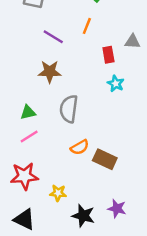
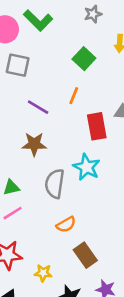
red rectangle: (108, 55) -> (97, 126), size x1.5
cyan star: (116, 84) -> (87, 167), moved, size x1.5
brown rectangle: (105, 159) -> (85, 255), moved, turned 30

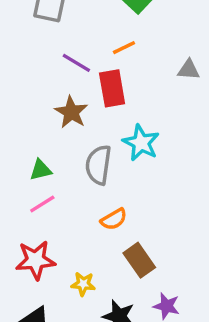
orange line: (74, 96) -> (124, 48), turned 42
red rectangle: (97, 126) -> (112, 88), moved
brown star: (34, 144) -> (71, 112), turned 30

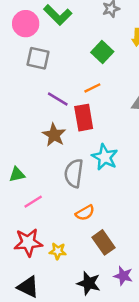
green triangle: (41, 170) -> (17, 174), moved
yellow star: (83, 284) -> (58, 251), moved

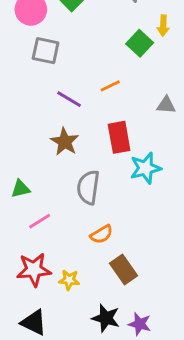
green square: (102, 52) -> (140, 43), moved
red rectangle: (84, 118) -> (119, 137), moved
cyan star: (105, 157) -> (146, 168), moved, turned 30
purple star: (123, 276) -> (140, 324), moved

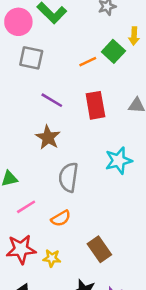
orange line: (110, 86) -> (88, 62), moved
red rectangle: (119, 137) -> (95, 105), moved
orange semicircle: (101, 234) -> (61, 218), moved

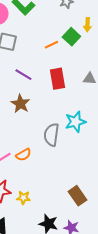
gray semicircle: (68, 177) -> (51, 135), moved
orange semicircle: (61, 218) -> (23, 155), moved
brown rectangle: (99, 249) -> (77, 196), moved

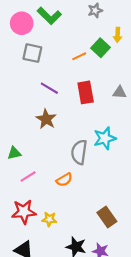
orange semicircle: (23, 155) -> (64, 180), moved

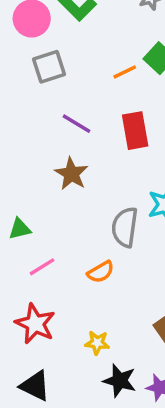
gray square: (32, 53) -> (49, 67), turned -30
red star: (24, 212) -> (35, 324), turned 30
yellow star: (49, 219) -> (97, 343), moved

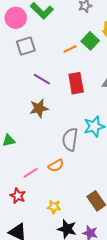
brown star: (71, 174) -> (39, 108), turned 30
pink line: (42, 267) -> (31, 173), moved
red star: (35, 324) -> (18, 196), size x0.7

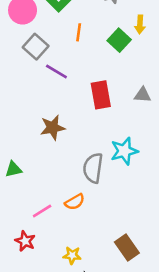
gray square: (26, 46) -> (36, 47), turned -30
orange line: (70, 49) -> (79, 32), moved, turned -56
purple line: (42, 79) -> (56, 71), moved

